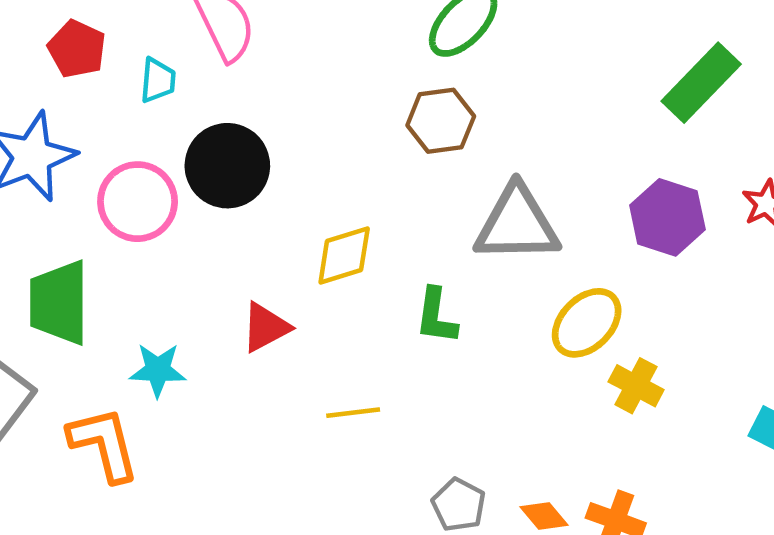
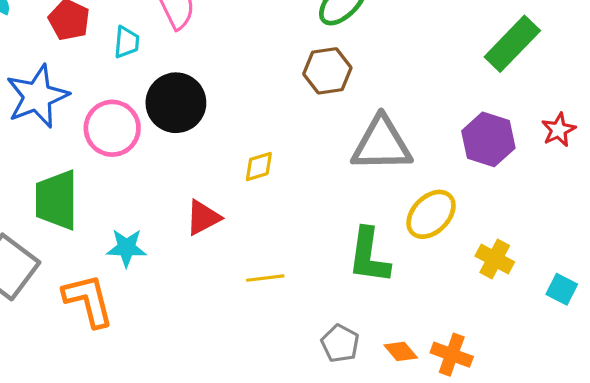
yellow diamond: (344, 255) -> (259, 166), size x0.7
green L-shape: (436, 316) -> (369, 256), moved, size x1.4
yellow cross: (636, 386) -> (495, 259), moved

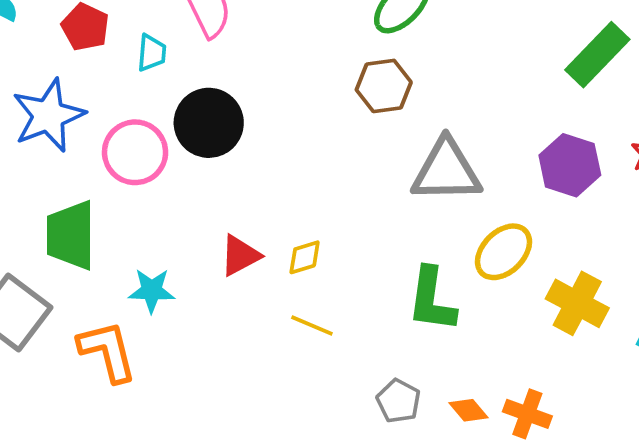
yellow diamond: (259, 166) -> (305, 257), moved
yellow cross: (495, 259) -> (577, 303), size x1.4
yellow line: (265, 278) -> (312, 325), turned 30

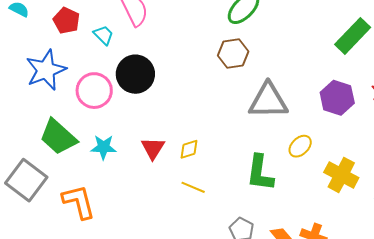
cyan trapezoid: (152, 53) -> (103, 35), turned -50
green trapezoid: (71, 235) -> (58, 137), turned -48
yellow ellipse: (503, 252) -> (300, 146), size x0.7
red triangle: (240, 255) -> (153, 148), turned -30
cyan star: (152, 290) -> (103, 147), moved

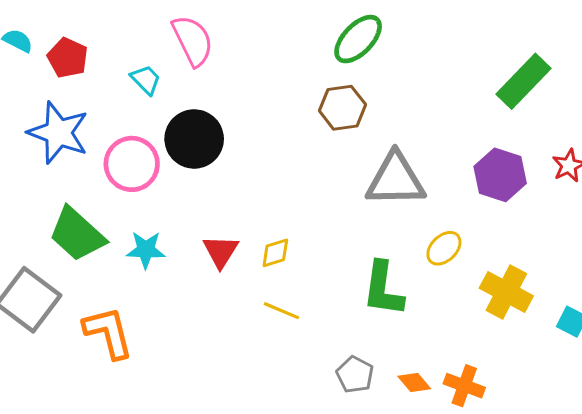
red pentagon: (66, 21) -> (68, 58), moved
blue star: (46, 70) -> (58, 133), turned -30

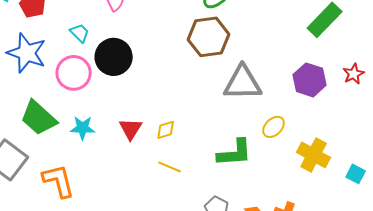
cyan trapezoid: (146, 80) -> (80, 33), moved
brown hexagon: (342, 108) -> (209, 37), size x1.4
green L-shape: (383, 289) -> (235, 153), turned -102

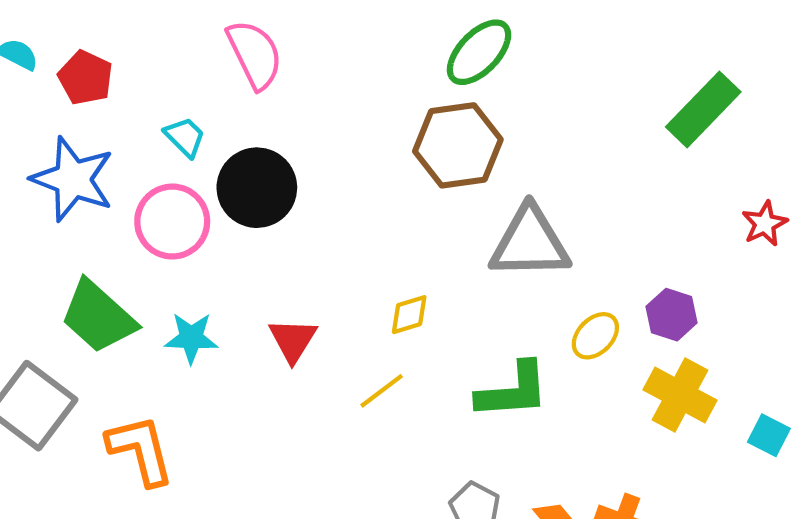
purple hexagon: (310, 80) -> (672, 315), moved, size x0.7
yellow diamond: (166, 130) -> (409, 315), moved
yellow line: (170, 167) -> (382, 391), moved, turned -60

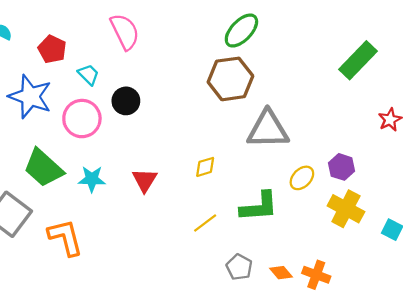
red pentagon: (85, 78) -> (52, 49), moved
black circle: (257, 188) -> (126, 101), size x0.7
yellow line: (382, 391) -> (205, 223), moved

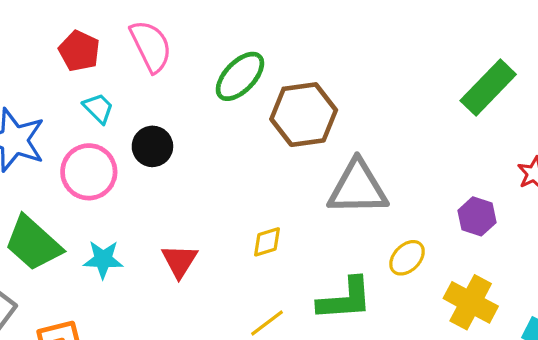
green ellipse: (241, 31) -> (240, 76), moved
red pentagon: (52, 49) -> (79, 51), moved
purple hexagon: (342, 167) -> (477, 216), moved

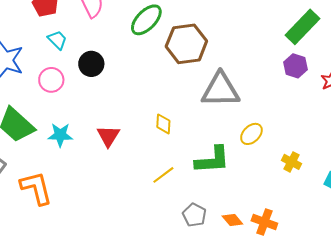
pink circle: (89, 172) -> (51, 80), size x0.7
purple hexagon: (477, 216) -> (295, 66), moved
yellow diamond: (267, 242) -> (163, 124), turned -70
yellow cross: (471, 302) -> (291, 162), size x0.6

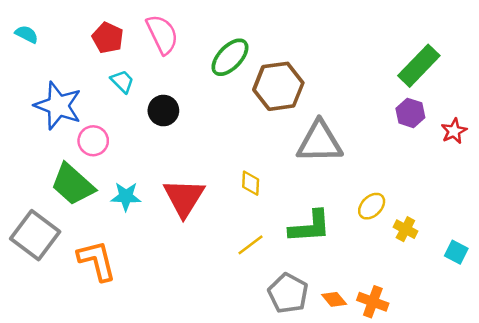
pink circle: (51, 80) -> (93, 141), moved
yellow ellipse: (251, 134) -> (372, 206), moved
red triangle: (108, 136) -> (184, 198), size x1.5
gray pentagon: (194, 215) -> (288, 293), size x1.4

